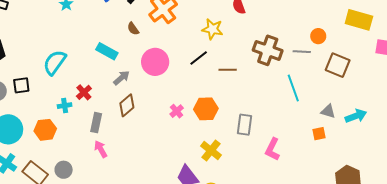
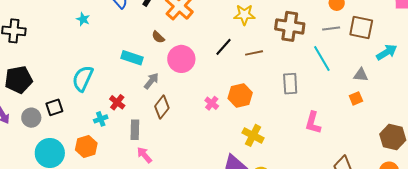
brown semicircle: (133, 29) -> (158, 37), moved
yellow star: (212, 29) -> (244, 15), moved
gray line: (302, 52) -> (331, 28), moved
cyan arrow: (356, 116) -> (387, 52), moved
gray rectangle: (245, 125) -> (290, 84), moved

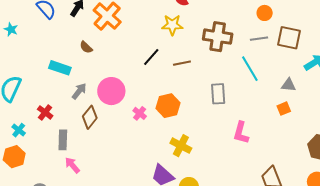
pink circle: (181, 59) -> (111, 91), moved
cyan cross: (101, 119) -> (19, 130), moved, turned -32

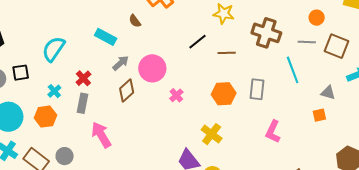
orange hexagon: (168, 106) -> (224, 94), moved
gray rectangle: (63, 140) -> (83, 103), moved
pink arrow: (72, 165) -> (101, 135), size x1.5

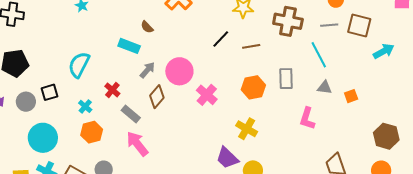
brown semicircle: (135, 21) -> (147, 27), moved
gray triangle: (328, 93) -> (325, 87), moved
pink cross: (176, 95) -> (207, 95), size x1.5
gray rectangle: (83, 103) -> (131, 114), moved, turned -54
orange hexagon: (45, 117) -> (92, 132), moved

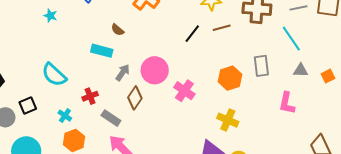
brown line: (251, 46) -> (222, 28), moved
cyan semicircle: (79, 65) -> (54, 75), turned -68
red cross: (112, 90) -> (90, 96), turned 35

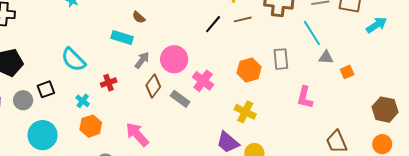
gray triangle: (301, 70) -> (326, 57), moved
gray rectangle: (111, 118) -> (180, 99), moved

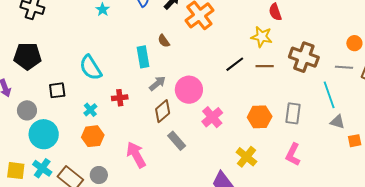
cyan rectangle: (122, 38) -> (143, 57), turned 50
pink L-shape: (305, 97) -> (293, 155), moved
gray rectangle: (180, 99) -> (177, 141), moved
gray circle: (23, 100) -> (27, 110), moved

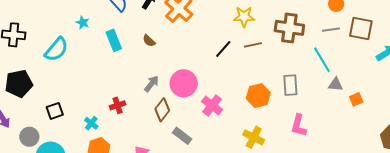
cyan rectangle: (143, 57) -> (114, 40), moved
cyan semicircle: (91, 68) -> (56, 49), moved, turned -96

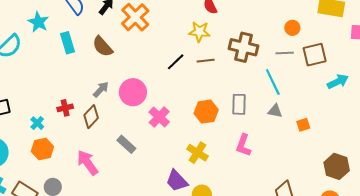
cyan star: (83, 23) -> (38, 22), size x1.5
brown square: (361, 28) -> (315, 55), turned -30
brown semicircle: (149, 41) -> (103, 46), size x1.6
gray triangle: (336, 84) -> (275, 111), moved
brown diamond: (162, 110) -> (91, 117), moved

